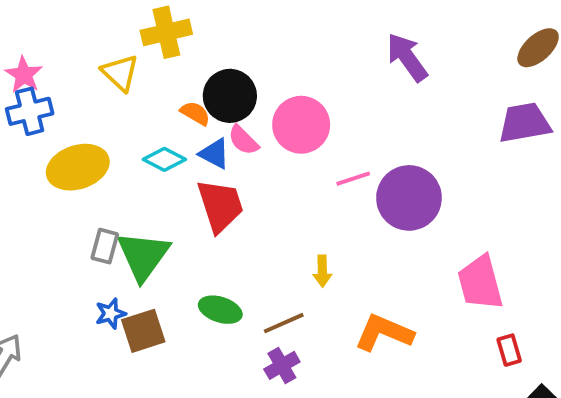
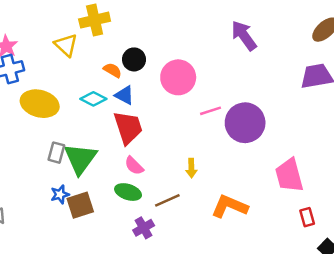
black circle: (230, 96) -> (134, 59), size x0.7
pink semicircle: (243, 140) -> (134, 166), moved
yellow ellipse: (78, 167) -> (40, 104), turned 33
purple cross: (282, 365) -> (144, 228), moved

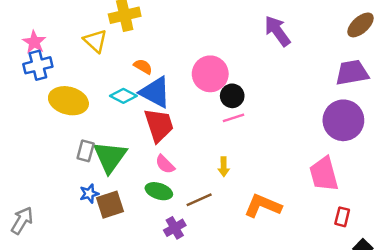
black circle: (134, 59) -> (232, 96), moved
blue triangle: (124, 95) -> (155, 92), size x1.6
pink line: (210, 111) -> (233, 118), moved
purple circle: (245, 123) -> (343, 120), moved
red rectangle: (307, 217) -> (342, 217), turned 30

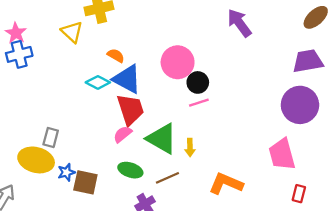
yellow ellipse: (68, 101) -> (36, 160), moved
gray rectangle: (86, 151) -> (51, 137), moved
green triangle: (110, 157) -> (162, 139), moved, turned -36
pink semicircle: (165, 164) -> (123, 134), moved, turned 96
brown square: (110, 205) -> (85, 182), turned 30

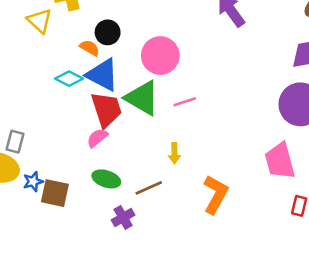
black circle: (198, 82) -> (108, 32), moved
green triangle: (162, 139) -> (142, 98), moved
orange L-shape: (226, 184) -> (216, 194), turned 96

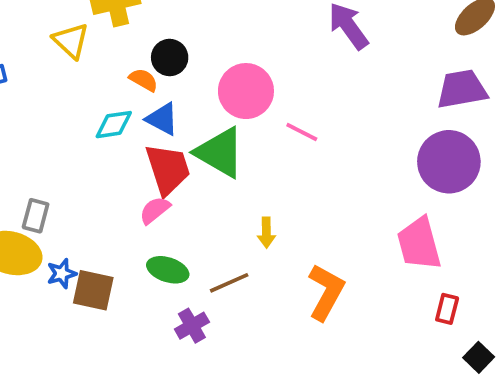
blue triangle: (102, 75) -> (162, 119), size x0.7
cyan diamond: (69, 79) -> (114, 125), turned -36
pink line: (185, 102) -> (302, 132), moved, turned 45

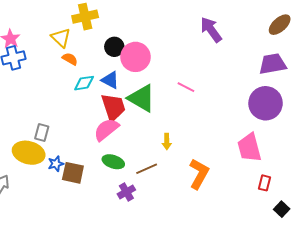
orange semicircle: (144, 80) -> (70, 59), moved
pink circle: (246, 91) -> (135, 57), moved
pink semicircle: (155, 210) -> (106, 129), size x1.5

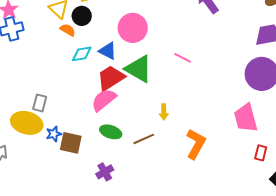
black circle: (114, 47) -> (82, 16), moved
red trapezoid: (113, 107) -> (111, 78), turned -104
purple cross: (126, 192) -> (105, 172), moved

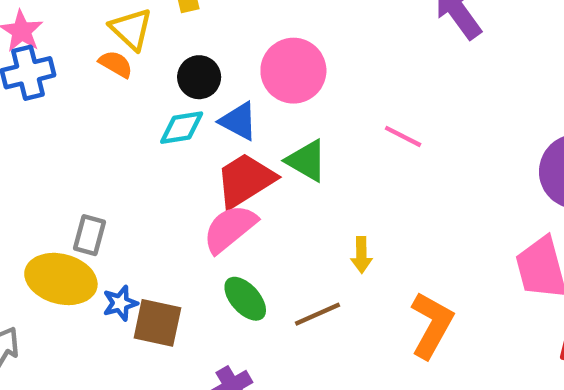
black circle: (82, 16) -> (199, 77), moved
orange semicircle: (68, 30) -> (116, 64), moved
green triangle: (139, 69) -> (307, 161), size x0.7
green ellipse: (111, 132) -> (245, 299), turned 30

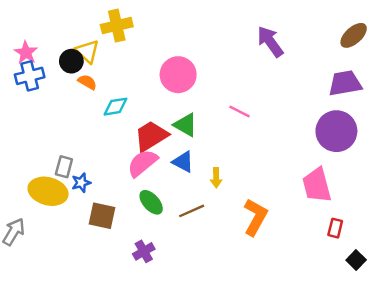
orange semicircle: (116, 64) -> (87, 82), moved
black circle: (199, 77) -> (71, 61), moved
blue triangle: (239, 121) -> (183, 162), moved
blue star: (120, 303) -> (81, 183), moved

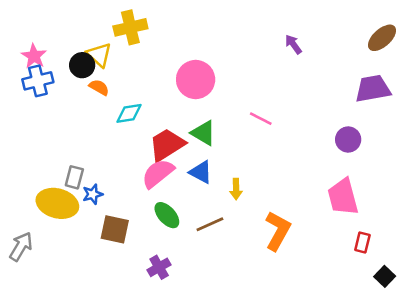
purple arrow: (270, 42) -> (293, 44), size x0.6
purple circle: (336, 131) -> (348, 140), moved, size x0.6

